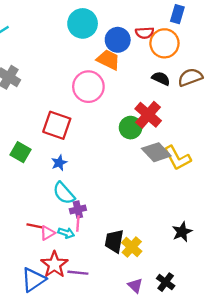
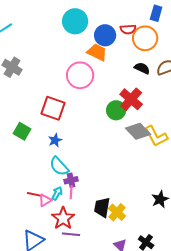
cyan arrow: (66, 233) -> (57, 193), moved, turned -80
red star: (54, 265) -> (63, 218), moved

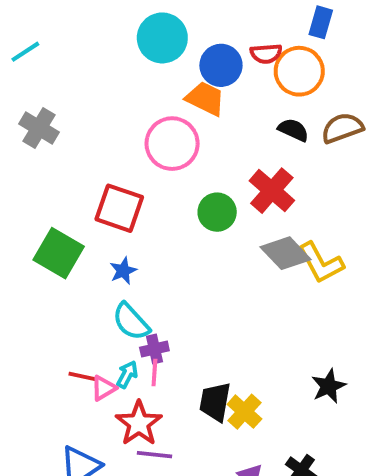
green circle: (116, 110) -> (217, 212), moved
green square: (22, 131) -> (59, 253), size x1.4

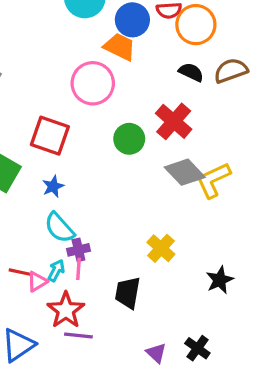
yellow L-shape: (321, 263) -> (213, 180), turned 93
yellow cross: (244, 412) -> (161, 248), moved

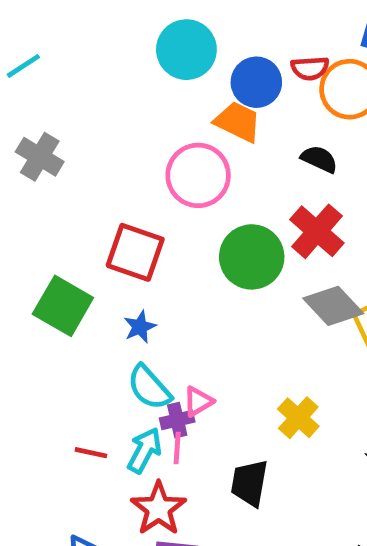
black semicircle: (191, 72) -> (319, 159), moved
green circle: (129, 139) -> (252, 257), size x1.4
cyan arrow: (56, 270) -> (145, 450), size x1.4
pink triangle: (37, 282) -> (198, 401), moved

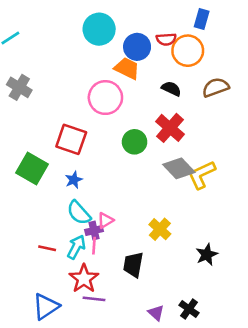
green circle: (252, 257) -> (135, 142), size x0.7

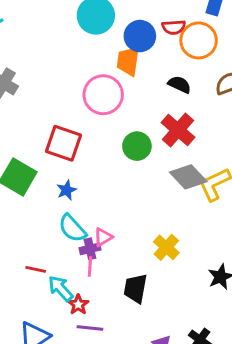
orange trapezoid: (127, 68) -> (128, 61), turned -108
cyan arrow: (76, 247) -> (61, 288), moved, turned -70
red star: (84, 279) -> (78, 305), size x0.6

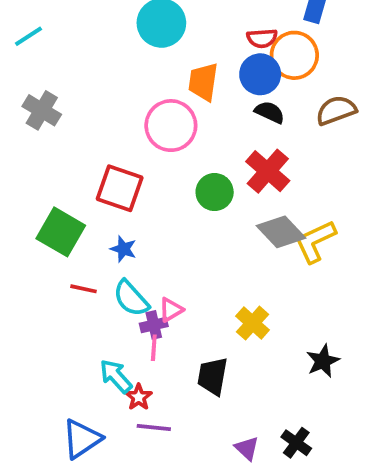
blue circle: (140, 36) -> (260, 74), moved
blue star: (67, 190) -> (123, 249), turned -30
red line: (36, 269) -> (84, 289), moved

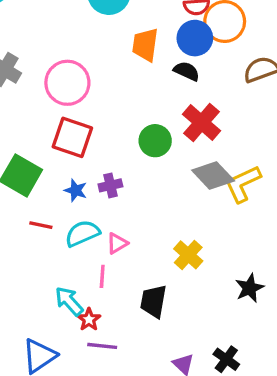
black semicircle: (270, 112) -> (187, 71), moved
pink circle: (171, 126) -> (67, 83), moved
cyan semicircle: (131, 298) -> (82, 233), turned 108
purple cross: (154, 325) -> (110, 185), moved

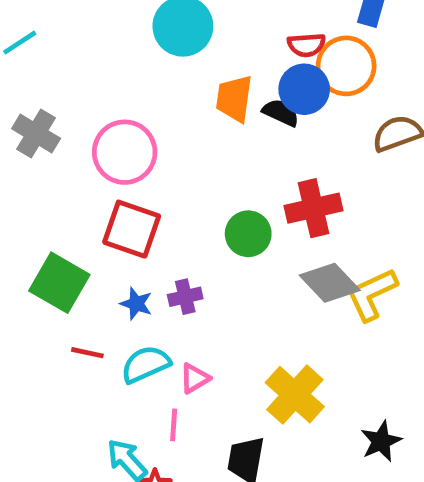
black semicircle: (187, 71) -> (281, 113), moved
red cross: (201, 122) -> (313, 208), turned 36
yellow cross: (188, 255) -> (295, 395), size x1.4

